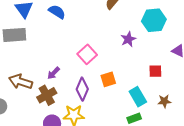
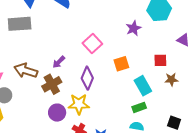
orange square: (108, 79) -> (121, 64), moved
brown star: (164, 101) -> (171, 79), moved

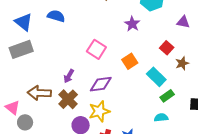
red square: (160, 60) -> (167, 48), turned -32
purple diamond: (87, 78) -> (101, 84), turned 75
green rectangle: (139, 107) -> (167, 96), moved

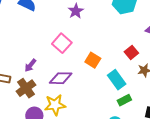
purple star: (132, 24) -> (76, 11), moved
orange square: (130, 61) -> (93, 60), turned -35

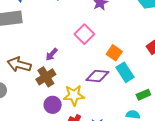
purple diamond: (61, 78) -> (97, 76), moved
cyan rectangle: (117, 80) -> (125, 72), moved

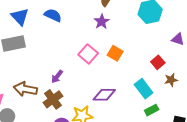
orange square: (114, 53) -> (115, 53), moved
cyan rectangle: (125, 72) -> (144, 89), moved

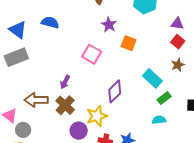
purple star: (102, 22) -> (109, 25), moved
orange square: (115, 53) -> (128, 43), moved
red square: (158, 62) -> (178, 42), moved
purple diamond: (104, 95) -> (115, 91), turned -35

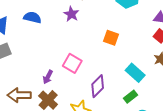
purple star: (109, 25) -> (71, 14), moved
pink square: (92, 54) -> (72, 63), moved
green rectangle: (164, 98) -> (130, 97), moved

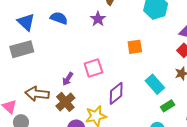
orange square: (111, 38) -> (135, 47), turned -35
pink square: (72, 63) -> (93, 68), turned 36
green rectangle: (130, 97) -> (168, 106), moved

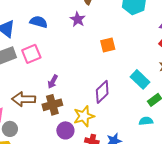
orange square: (135, 47) -> (108, 45), moved
pink square: (93, 68) -> (31, 54), moved
brown cross: (65, 102) -> (52, 105), turned 30

